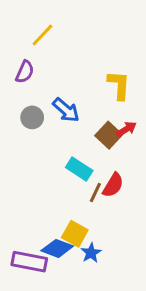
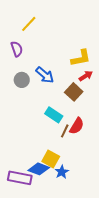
purple semicircle: (25, 72) -> (17, 49), turned -42
yellow L-shape: (119, 85) -> (81, 58), turned 75
red arrow: (126, 129) -> (86, 76), moved

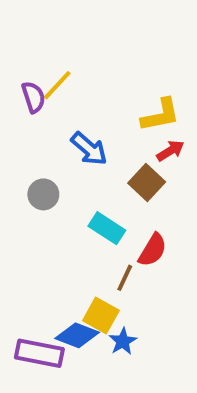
yellow line: (29, 24) -> (57, 85), moved
gray circle: (22, 80) -> (43, 194), moved
brown line: (65, 131) -> (125, 278), moved

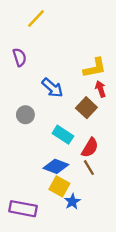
yellow line: (57, 85) -> (36, 19), moved
red arrow: (170, 151) -> (101, 89), turned -77
brown line: (125, 278) -> (89, 168), moved, turned -56
blue diamond: (77, 335) -> (56, 166), moved

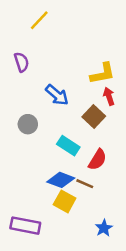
brown line: (89, 168) -> (85, 184), moved, turned -35
blue star: (72, 202) -> (104, 228), moved

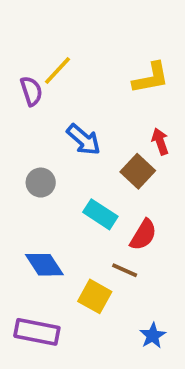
yellow line: (39, 20) -> (57, 71), moved
yellow L-shape: (103, 73) -> (151, 78), moved
blue diamond: (61, 180) -> (44, 265), moved, turned 36

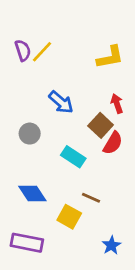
purple semicircle: (31, 91) -> (23, 50), moved
red semicircle: (143, 235) -> (113, 143), moved

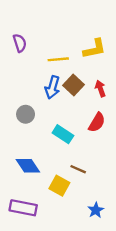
yellow line: (42, 52) -> (58, 59), moved, turned 42
blue arrow: (61, 102) -> (52, 87), turned 65
brown square: (101, 125) -> (73, 85), moved

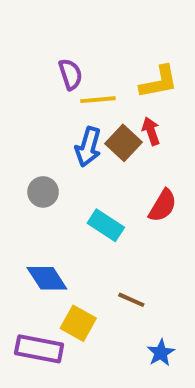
purple semicircle: (20, 43) -> (70, 74), moved
red arrow: (100, 89) -> (151, 131), moved
brown line: (78, 169) -> (131, 300), moved
yellow square: (59, 186) -> (78, 323), moved

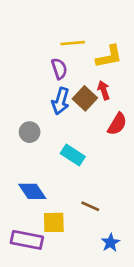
purple semicircle: (70, 74) -> (59, 69), moved
yellow line: (98, 100) -> (73, 43), moved
red semicircle: (163, 206) -> (117, 124), moved
yellow square: (78, 323) -> (54, 222), turned -30

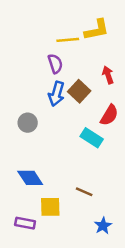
yellow L-shape: (109, 57) -> (97, 30), moved
red arrow: (104, 90) -> (108, 75), moved
cyan rectangle: (73, 155) -> (92, 138), moved
purple rectangle: (27, 240) -> (25, 223), size x0.7

